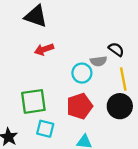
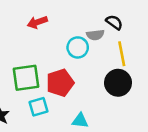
red pentagon: (80, 106) -> (60, 83), moved
cyan square: (45, 129) -> (39, 107), turned -30

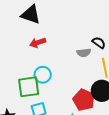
cyan circle: (78, 47) -> (43, 75), moved
red pentagon: (60, 83) -> (84, 100), moved, turned -30

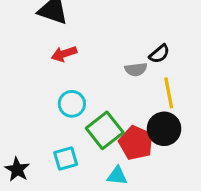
black semicircle: (99, 43) -> (159, 54), turned 104
green square: (29, 87) -> (105, 130), moved, turned -30

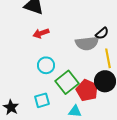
gray semicircle: (136, 69) -> (87, 43), size x1.6

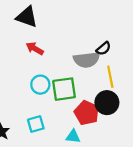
red arrow: (41, 33) -> (35, 48), turned 49
green square: (67, 82) -> (64, 89), moved, turned 30

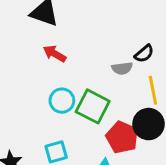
gray semicircle: (87, 60) -> (122, 68), size x0.6
green square: (64, 89) -> (93, 106), turned 35

